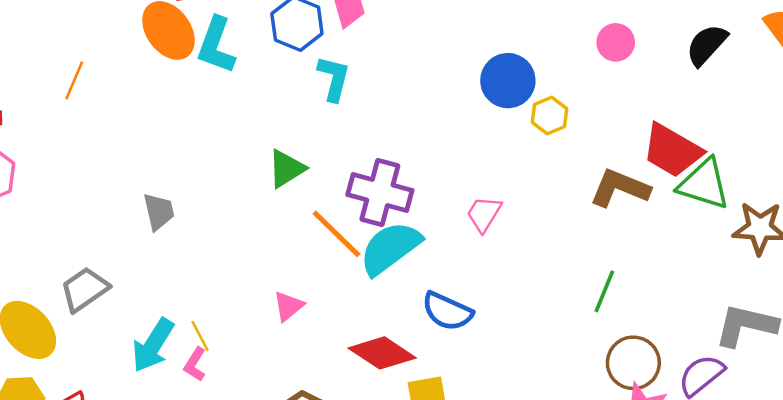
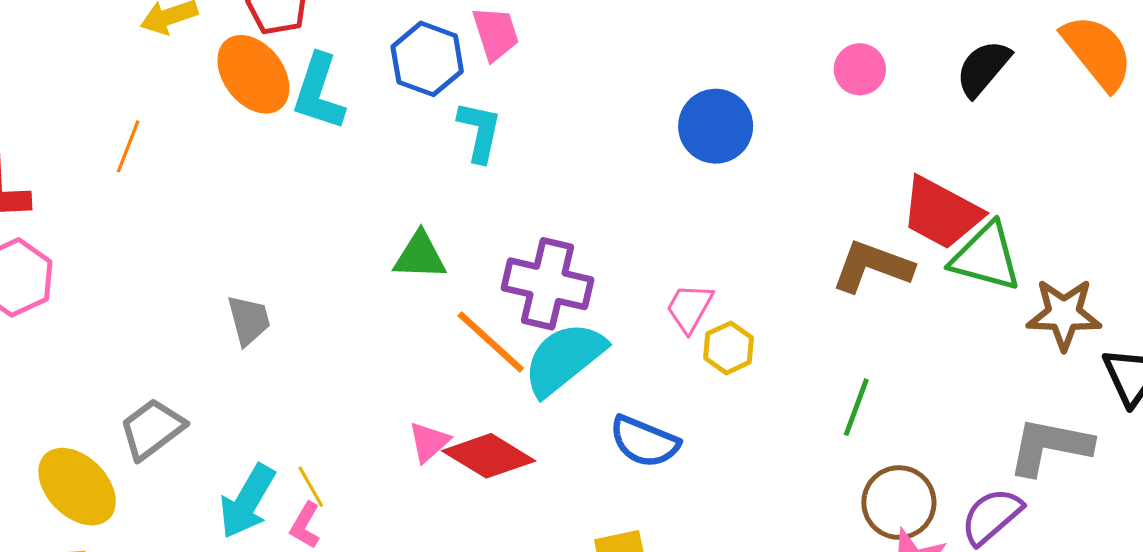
yellow hexagon: (550, 116) -> (729, 348), moved
green triangle: (286, 169) -> (420, 256), turned 36
red diamond: (382, 353) -> (489, 456), moved

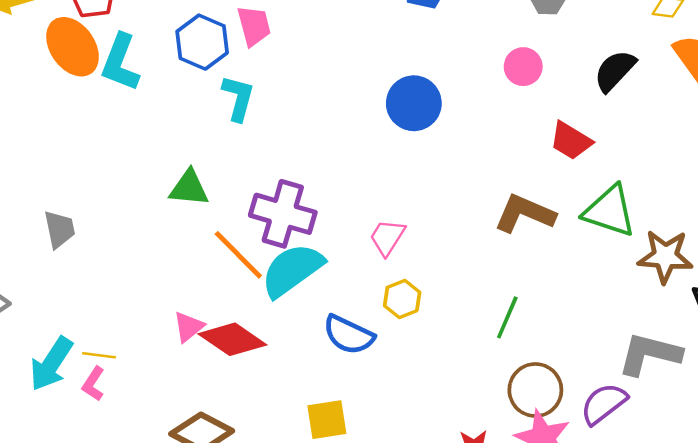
red trapezoid: (941, 213) -> (571, 141), moved, size x0.7
yellow hexagon: (729, 348) -> (402, 299), moved
yellow line: (311, 487) -> (99, 355), turned -56

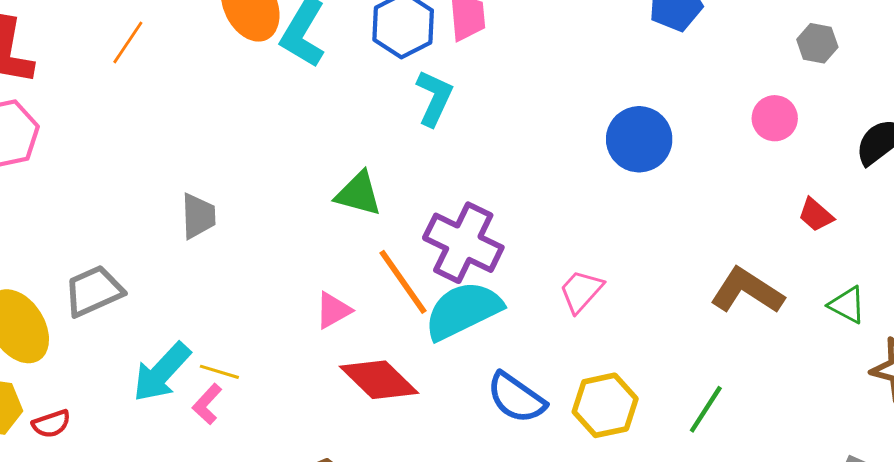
red trapezoid: (571, 141) -> (816, 215), size x0.7
green triangle: (610, 211) -> (847, 305), size x0.6
yellow hexagon: (402, 299) -> (605, 405), moved, size x1.4
pink triangle: (189, 327) -> (333, 310), moved

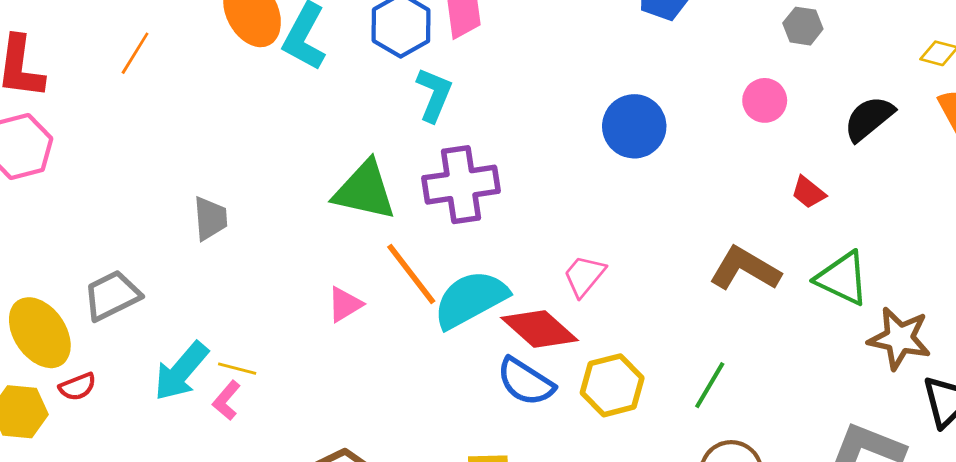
green triangle: (358, 194) -> (365, 190), size x1.4
purple cross: (463, 243) -> (461, 185), moved, turned -32
green triangle: (847, 305) -> (842, 278), size x1.5
red diamond: (379, 380) -> (540, 329), moved
red semicircle: (51, 424) -> (77, 387), moved

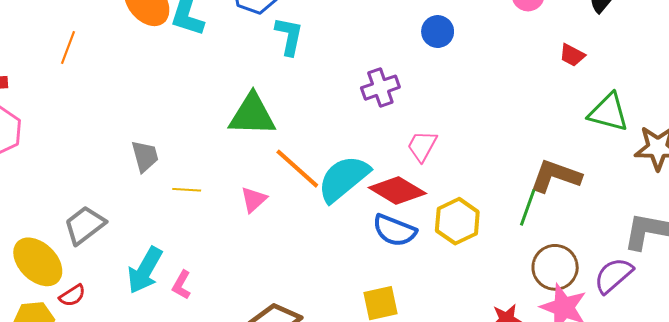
blue circle: (634, 126) -> (438, 32), size x0.7
purple cross: (461, 185) -> (380, 88), moved, size x0.7
brown L-shape: (745, 269) -> (556, 176), moved
yellow line: (237, 369) -> (187, 190), moved

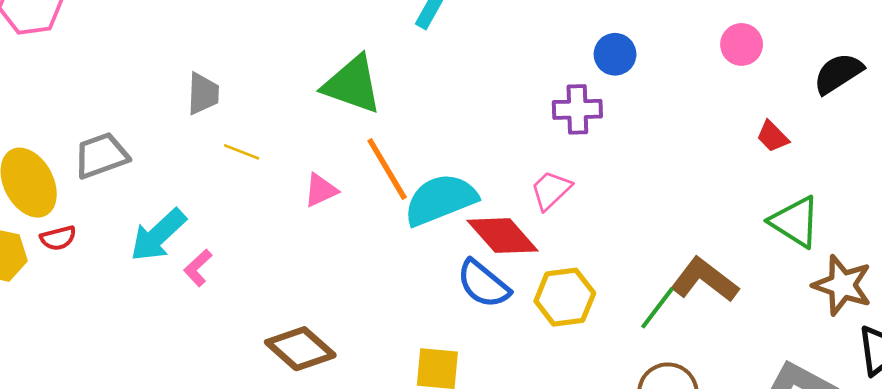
purple cross: (380, 88) -> (577, 109), moved

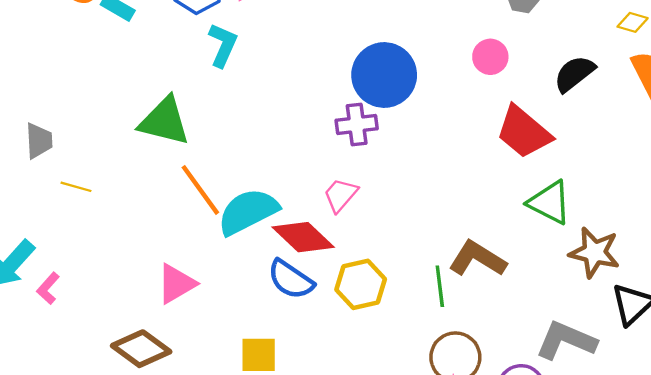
blue circle: (615, 54) -> (384, 75), size x1.8
red trapezoid: (773, 136) -> (524, 132), size x2.0
pink triangle: (321, 190) -> (176, 284), moved, size x1.4
green line: (657, 308) -> (440, 286), turned -39

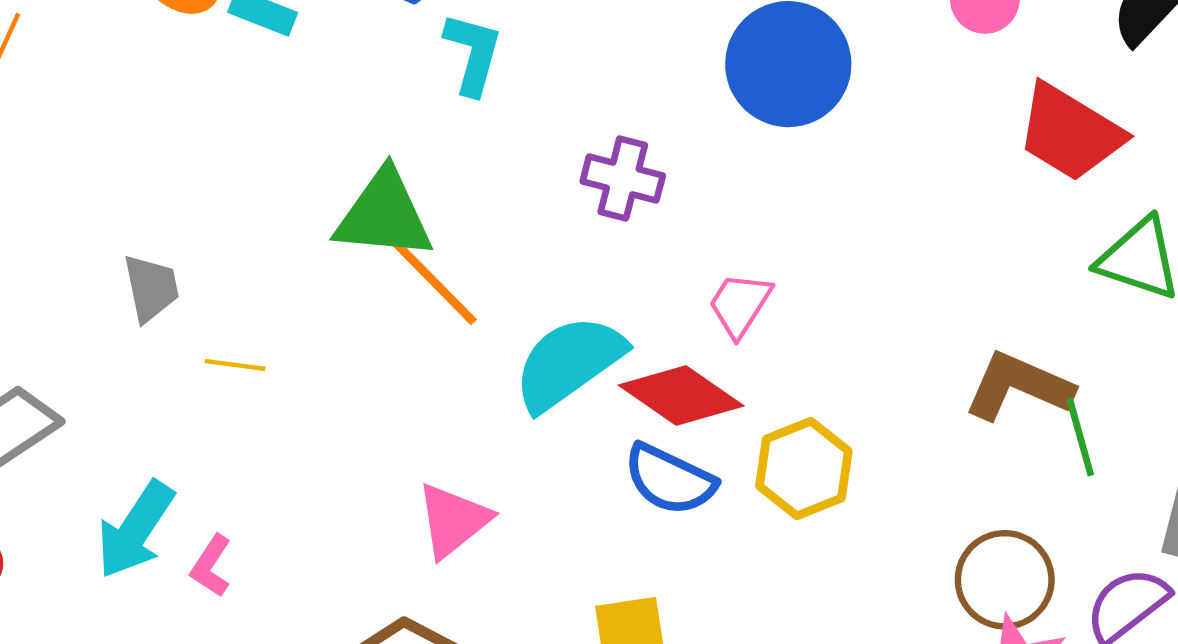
purple cross: (357, 125) -> (623, 179), moved, turned 30
orange line: (200, 190) -> (434, 282), moved
green line: (440, 286) -> (1080, 437), moved

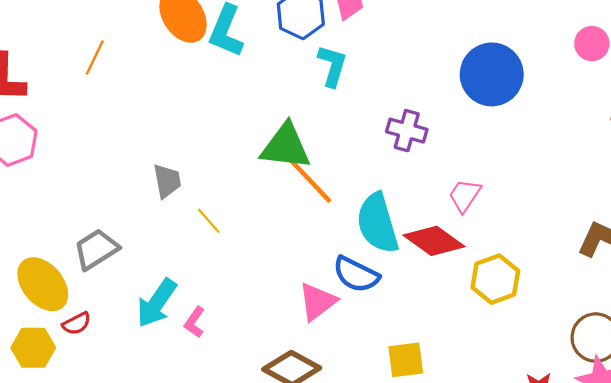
cyan semicircle: (569, 363) -> (378, 223), turned -72
yellow line: (235, 365) -> (209, 221), turned 40
blue semicircle: (670, 479) -> (356, 274), moved

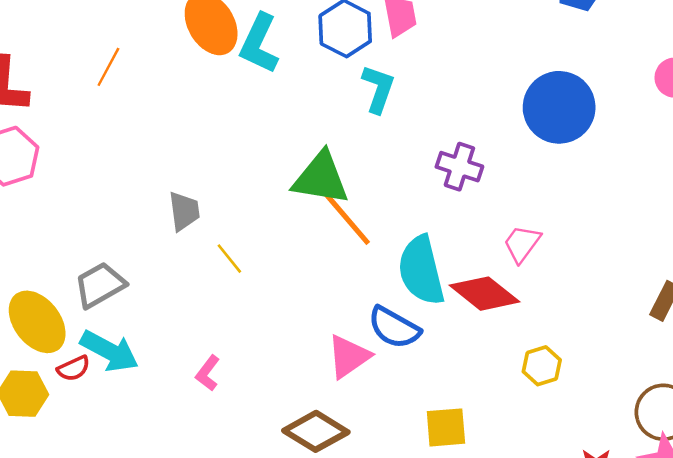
yellow hexagon: (495, 279) -> (542, 366), moved, size x0.7
cyan arrow: (157, 303) -> (109, 351), moved, turned -99

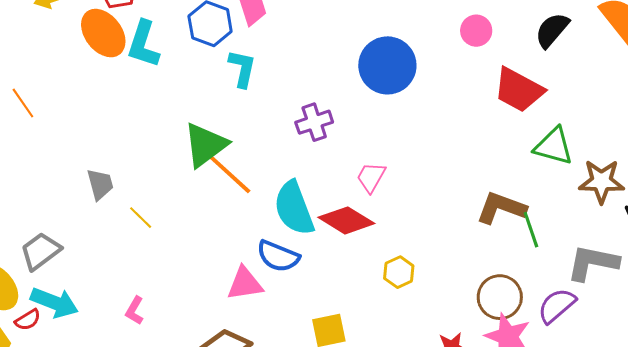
orange line: (108, 67) -> (23, 103), moved, turned -56
purple cross: (459, 167) -> (314, 122), turned -30
green triangle: (321, 178) -> (205, 145), turned -39
pink triangle: (349, 356) -> (245, 284), turned 33

